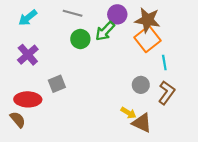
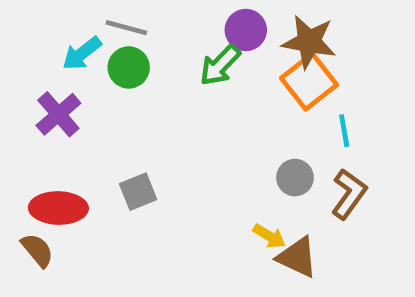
gray line: (73, 13) -> (126, 28), moved
cyan arrow: (28, 18) -> (82, 53), moved
green circle: (80, 39) -> (129, 67), moved
gray square: (57, 84) -> (138, 192), moved

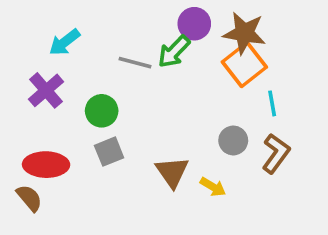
gray line: (126, 28) -> (135, 63), moved
green circle: (129, 67) -> (102, 111), moved
brown triangle: (297, 257) -> (172, 172), moved, turned 30

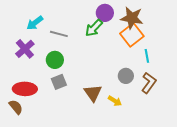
gray line: (135, 63) -> (59, 34), moved

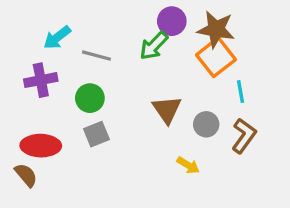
purple cross: (25, 49) -> (41, 80), turned 30
brown triangle: (93, 93) -> (167, 110), moved

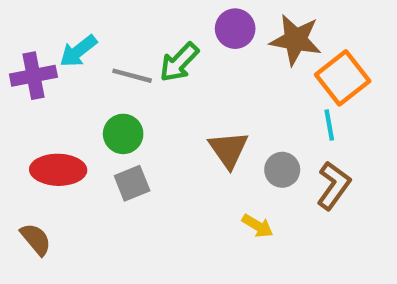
green arrow: (154, 46) -> (179, 62), moved
orange square: (216, 57) -> (343, 78), moved
purple cross: (41, 80) -> (33, 76), moved
red ellipse: (41, 146) -> (58, 170), moved

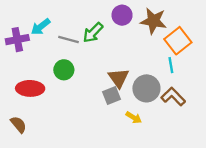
gray circle: (282, 170) -> (146, 88), size x1.5
gray square: (132, 183) -> (112, 95), moved
brown L-shape: (334, 185) -> (173, 97), turned -80

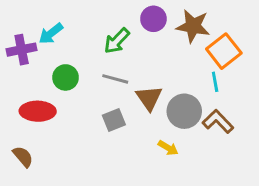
gray line: (68, 40) -> (115, 79), moved
green circle: (64, 70) -> (66, 77), moved
gray square: (112, 95) -> (114, 120), moved

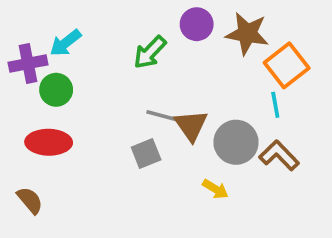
green circle: (66, 77) -> (56, 90), moved
gray line: (115, 79) -> (163, 116), moved

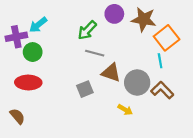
gray line: (163, 116) -> (95, 53), moved
brown triangle: (191, 125) -> (111, 73), turned -36

